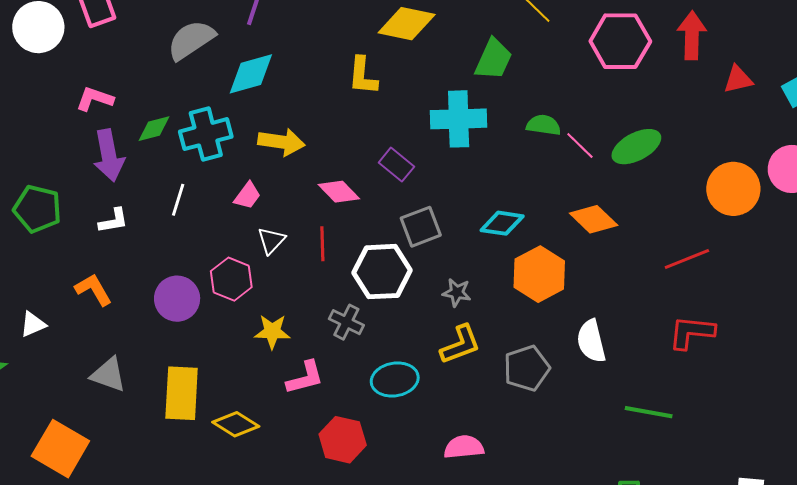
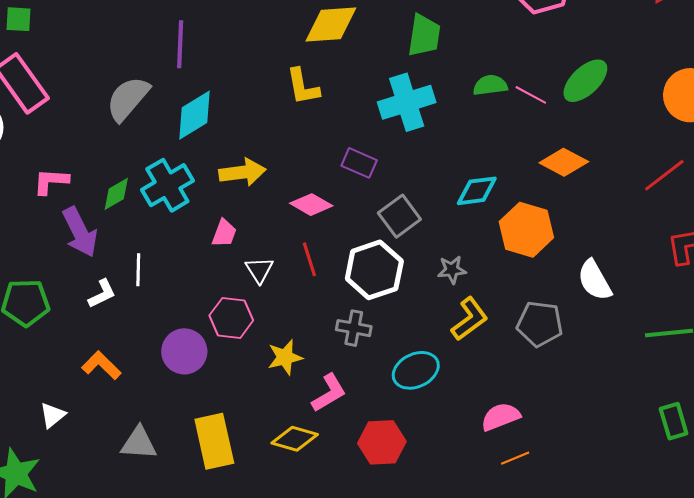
white line: (178, 200) -> (138, 270), moved
gray pentagon: (527, 368) -> (540, 324), turned -30
yellow diamond: (236, 424) -> (295, 439), moved

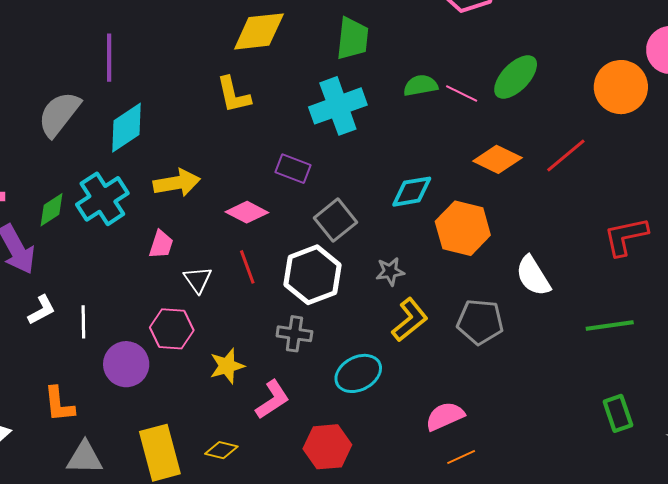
red line: (664, 175) -> (566, 156), moved
white line: (138, 270) -> (83, 322), moved
orange L-shape: (101, 365) -> (59, 404), moved, turned -138
yellow diamond: (295, 439) -> (221, 450), moved, size x0.7

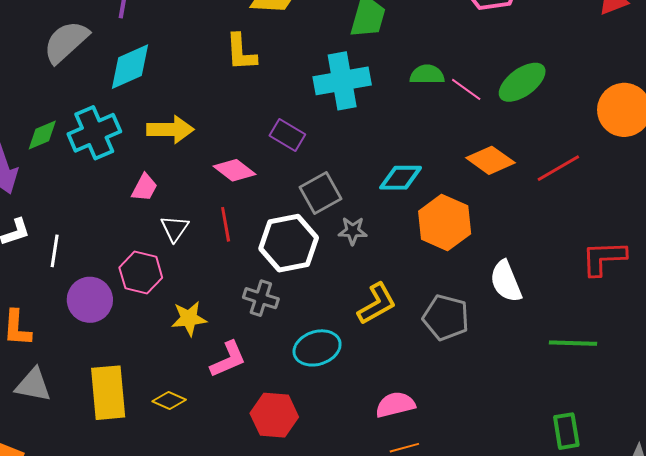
gray star: (390, 271) -> (353, 231), moved

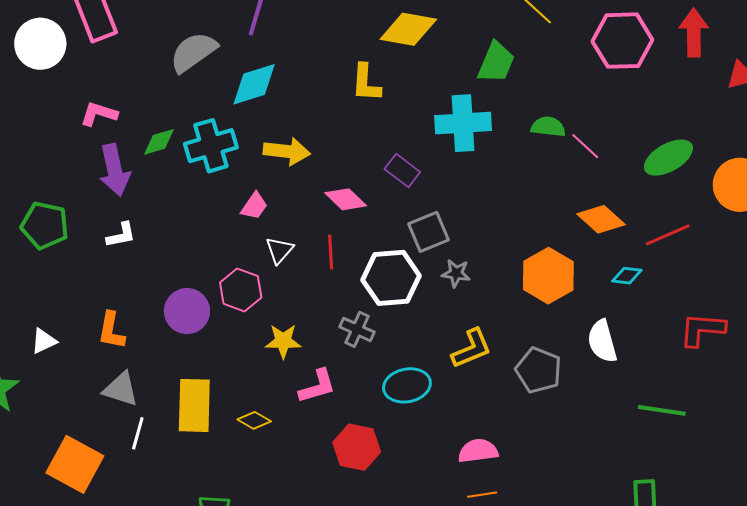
green ellipse: (522, 82) -> (668, 158), moved
cyan diamond: (400, 178) -> (627, 276), moved, size x0.7
white line: (55, 251) -> (138, 433), moved

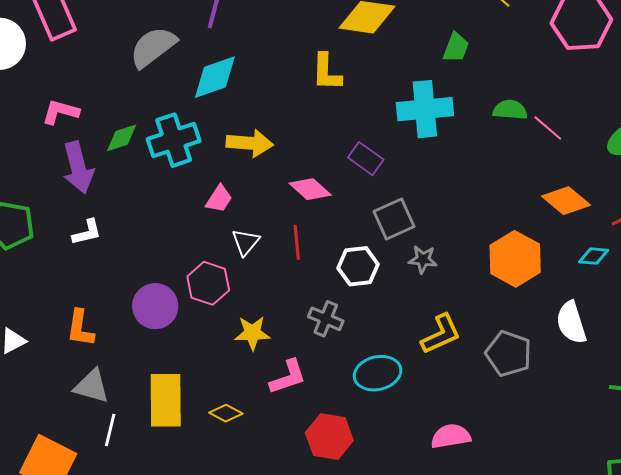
green trapezoid: (496, 62) -> (456, 47), size x0.7
white hexagon: (391, 278) -> (358, 266), size x0.7

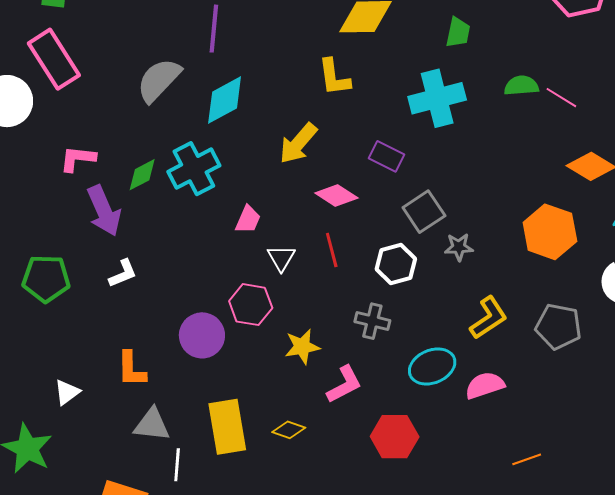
yellow arrow: (250, 143) -> (298, 143), moved, turned 135
pink semicircle: (451, 436) -> (485, 385), moved

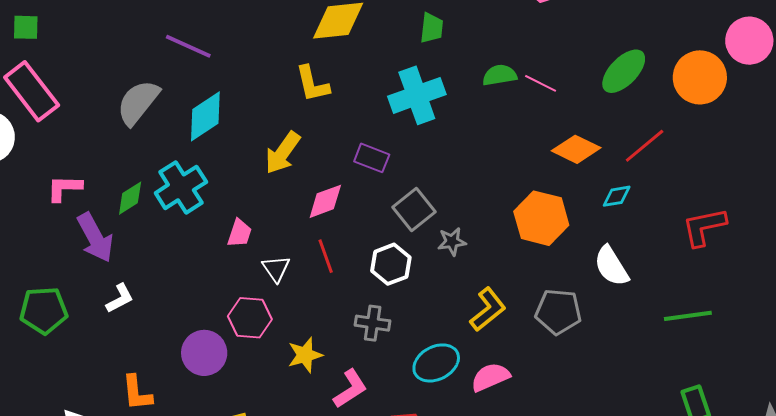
purple line: (214, 29) -> (188, 46), turned -66
pink diamond: (336, 195) -> (325, 201), turned -48

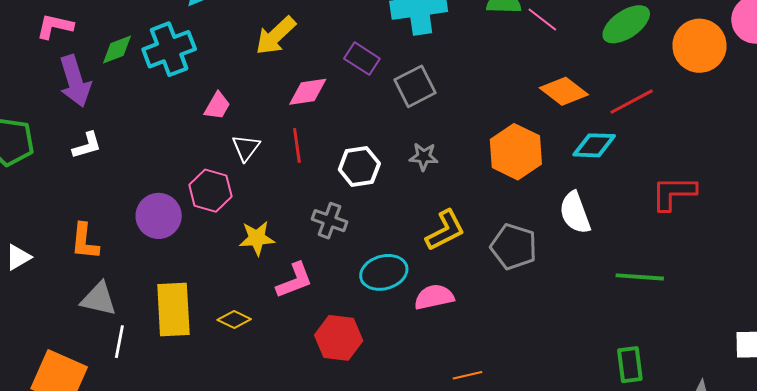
cyan diamond: (617, 196) -> (594, 145), size x1.4
gray square: (414, 210) -> (415, 86), moved

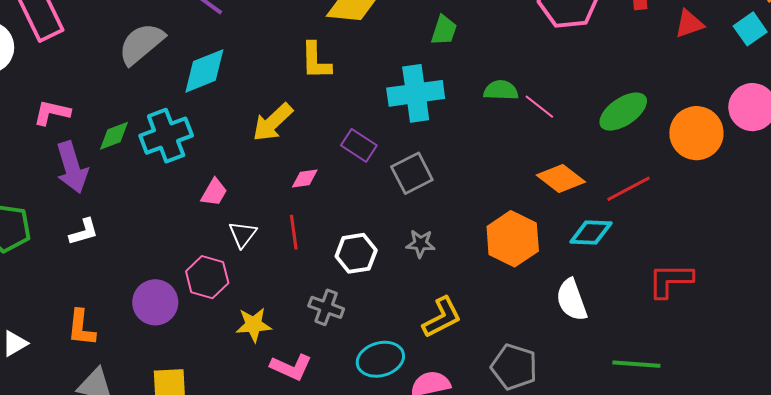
pink diamond: (308, 92) -> (305, 178), size x0.7
gray pentagon: (514, 247) -> (514, 367), moved
pink L-shape: (294, 280) -> (291, 367), turned 45

